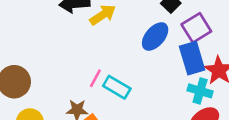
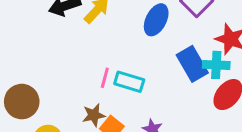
blue rectangle: (192, 58) -> (192, 64), moved

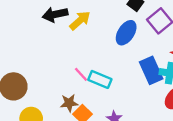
pink line: (105, 78) -> (81, 74), turned -63

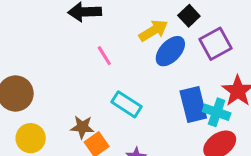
yellow arrow: (80, 21) -> (153, 31), moved
pink line: (81, 74) -> (104, 56), moved

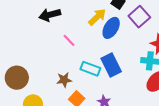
blue rectangle: (193, 104) -> (111, 65), moved
brown star: (82, 127) -> (64, 80), moved

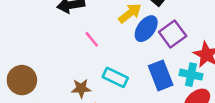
purple square: (139, 17) -> (173, 34), moved
blue rectangle: (111, 65) -> (161, 75), moved

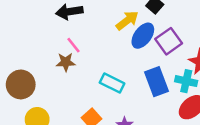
pink line: (92, 39) -> (73, 45), moved
brown star: (81, 88) -> (66, 62), moved

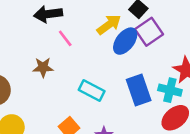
purple square: (169, 41) -> (149, 32), moved
pink line: (73, 45) -> (65, 38), moved

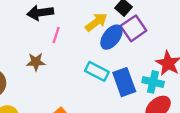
pink line: (65, 38) -> (56, 35), turned 56
cyan rectangle: (92, 90) -> (97, 71), moved

